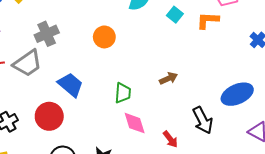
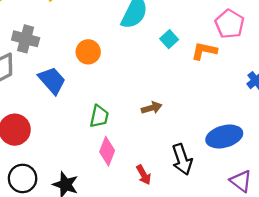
gray cross: (47, 34) -> (26, 39), turned 30
blue trapezoid: (70, 85) -> (52, 80), moved
pink diamond: (135, 123) -> (107, 151), turned 30

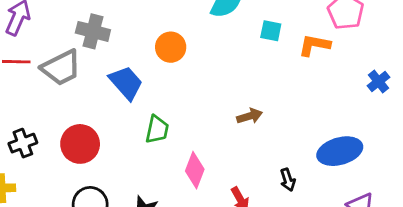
cyan square: (169, 39) -> (271, 31), turned -36
green trapezoid: (99, 116) -> (157, 129), moved
black arrow: (182, 159) -> (288, 180), size x0.6

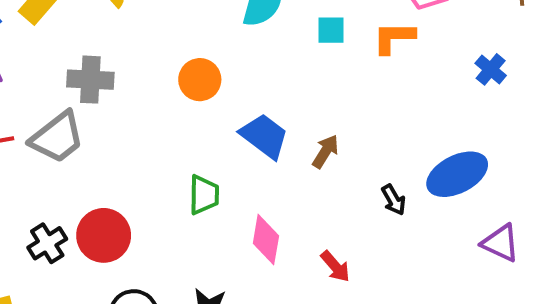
blue trapezoid: (126, 83) -> (264, 136), moved
brown arrow: (250, 116) -> (325, 151), turned -30
black cross: (23, 143) -> (47, 243), moved
black arrow: (288, 180) -> (394, 200), moved

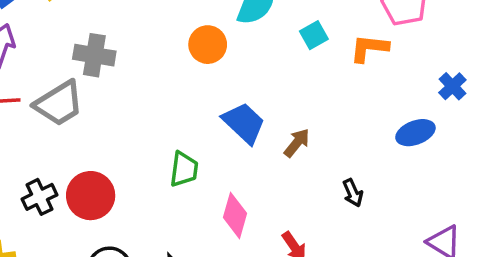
cyan square: (331, 30) -> (314, 35), turned -36
orange circle: (200, 80) -> (208, 45), moved
blue ellipse: (457, 174) -> (415, 133), moved, size x0.7

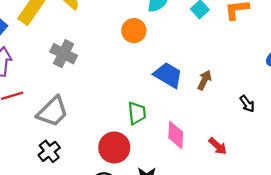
gray cross: (94, 55) -> (64, 54), turned 30
gray trapezoid: (59, 103) -> (53, 112), moved
red circle: (91, 196) -> (114, 147), moved

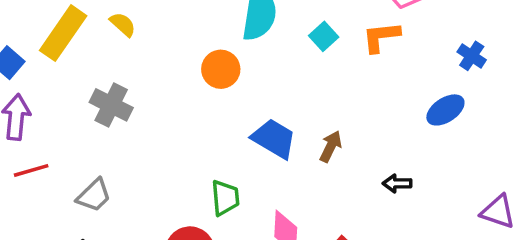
black arrow: (247, 104) -> (397, 183), turned 126
gray trapezoid: (53, 112) -> (94, 195), size x0.7

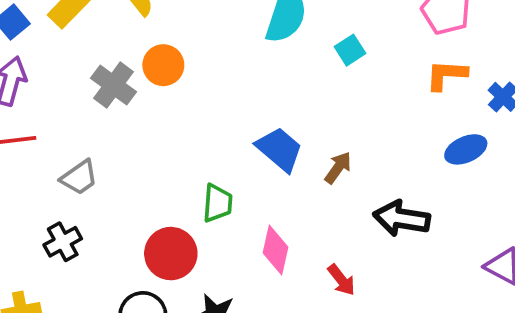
orange L-shape: (381, 37) -> (446, 75), moved
orange circle: (221, 69) -> (163, 65), moved
black arrow: (397, 183) -> (402, 218), size x1.8

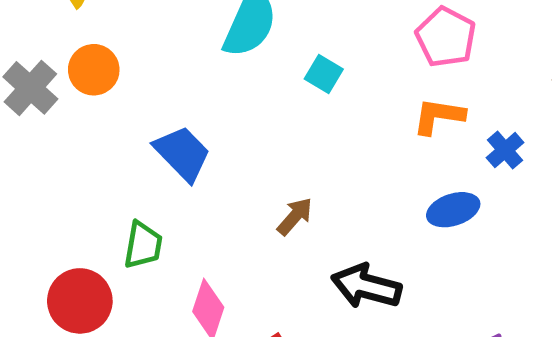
cyan square: (350, 50) -> (324, 74), turned -32
blue trapezoid: (279, 149) -> (182, 153), moved

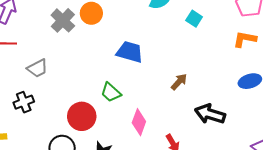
blue trapezoid: (182, 153) -> (130, 52), turned -32
green trapezoid: (143, 245) -> (111, 92), turned 120

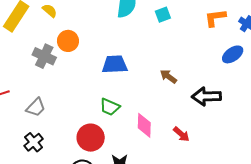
cyan square: (194, 19) -> (163, 15), turned -35
brown arrow: (179, 82) -> (168, 77), turned -78

